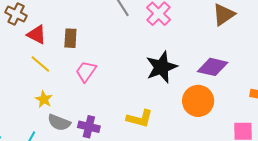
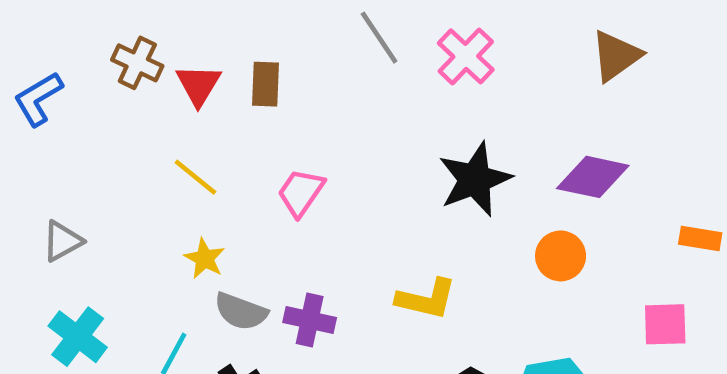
red triangle: (37, 35) -> (198, 85), moved, turned 35
brown rectangle: (70, 38) -> (265, 84), moved
orange circle: (198, 101) -> (561, 256), size x0.7

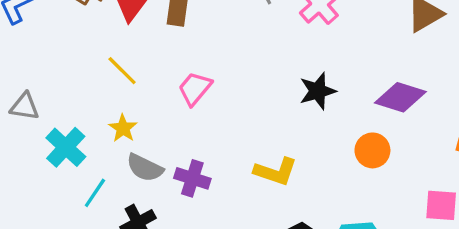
black star: (475, 179) -> (318, 91), size x0.7
gray triangle: (62, 241) -> (25, 106), turned 32
cyan cross: (78, 337) -> (66, 147), moved

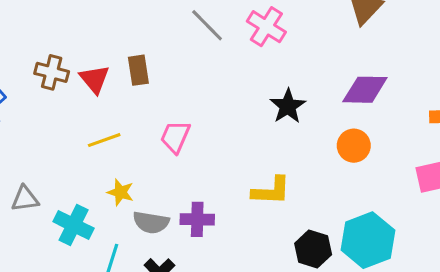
yellow line: (122, 71) -> (104, 140), turned -48

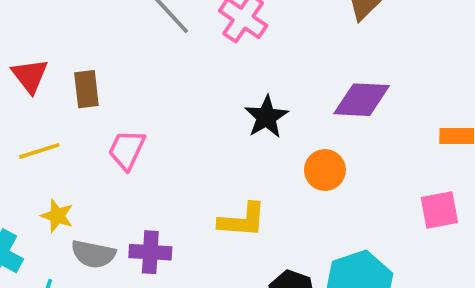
brown rectangle: (138, 70) -> (86, 89), moved
orange circle: (354, 146) -> (325, 170), moved

